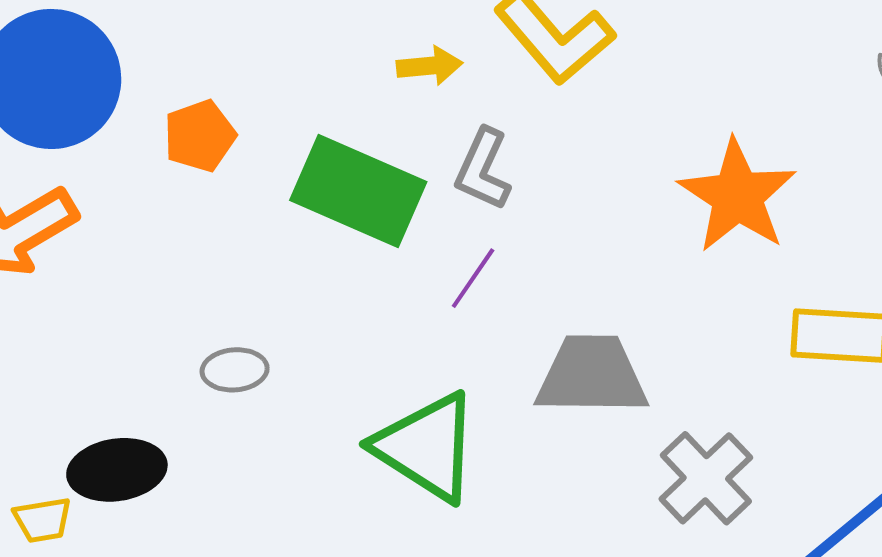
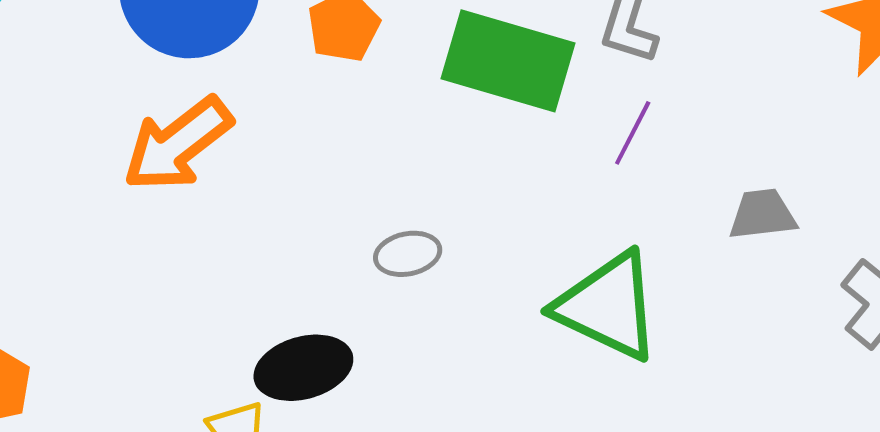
gray trapezoid: (592, 375) -> (762, 214), size x0.6

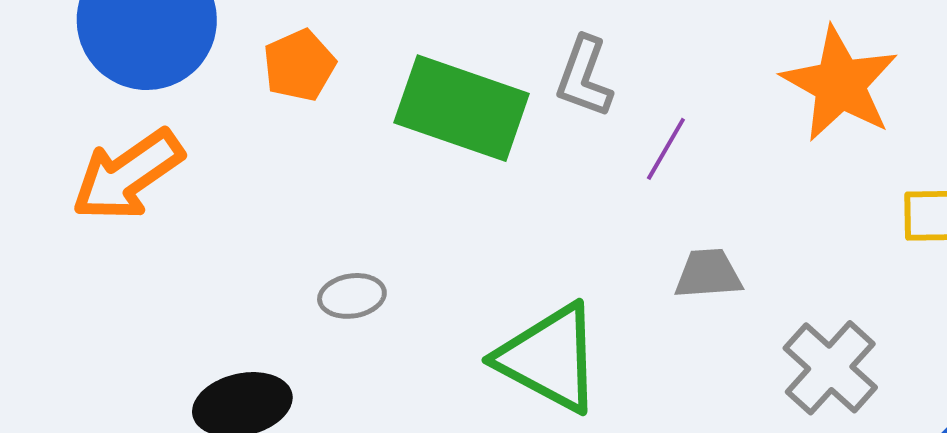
purple line: (633, 133) -> (666, 149), moved

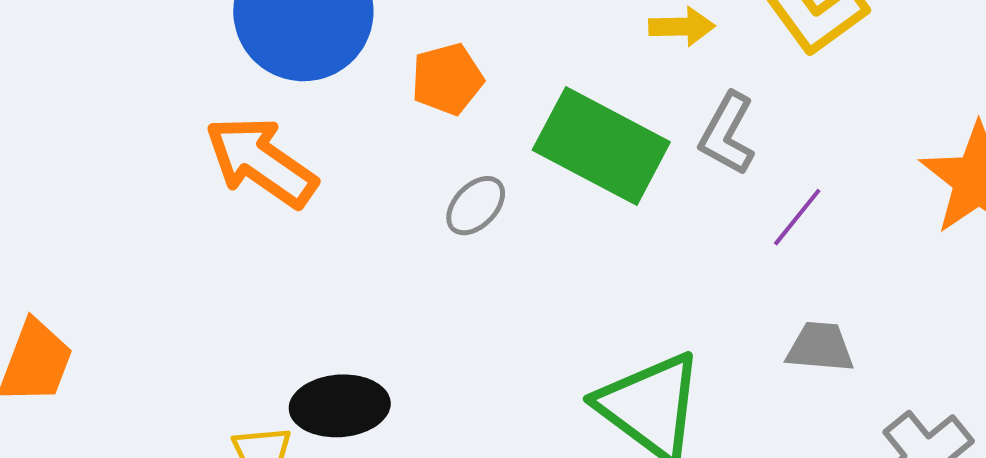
orange arrow: (128, 175) -> (261, 162), turned 61
gray ellipse: (352, 296) -> (476, 206), moved, turned -46

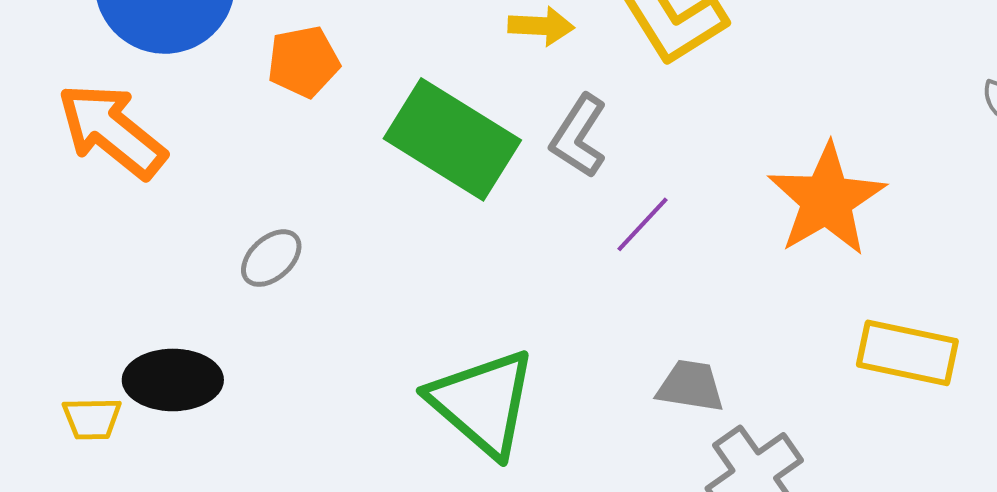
gray ellipse: (476, 206) -> (271, 258), moved
gray trapezoid: (820, 347) -> (690, 386), moved

